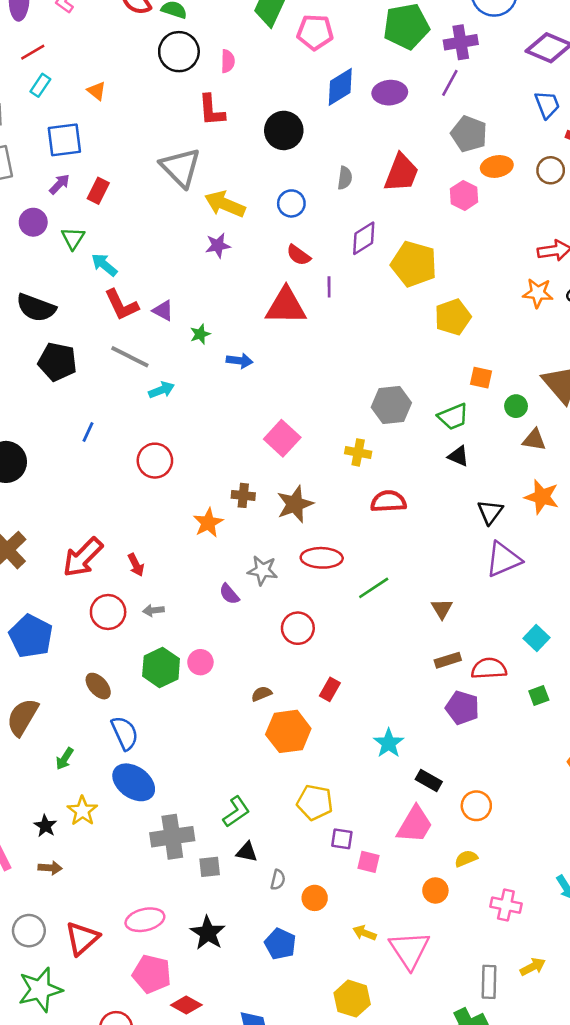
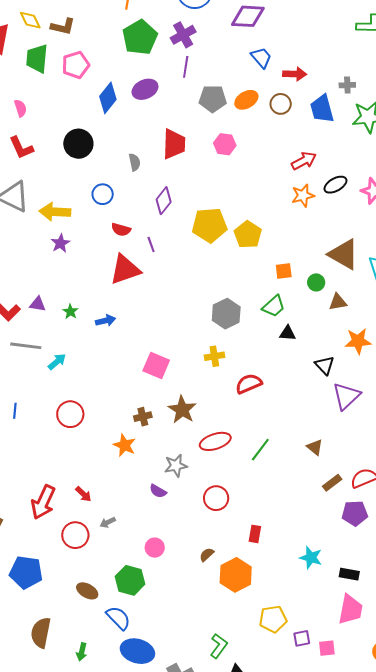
orange ellipse: (497, 166) -> (246, 100), moved
yellow pentagon: (414, 264) -> (210, 225), moved
green hexagon: (161, 667) -> (130, 580), moved

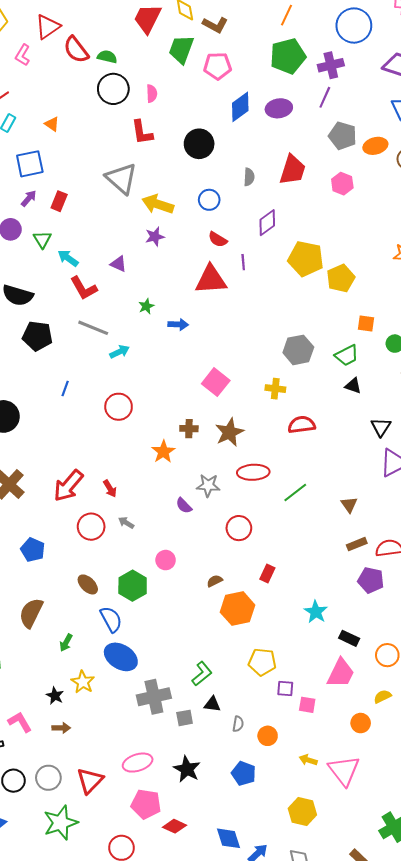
purple triangle: (38, 304) -> (119, 264), moved
gray arrow: (108, 522) -> (126, 523), turned 42
blue pentagon: (26, 572) -> (33, 550), size x0.7

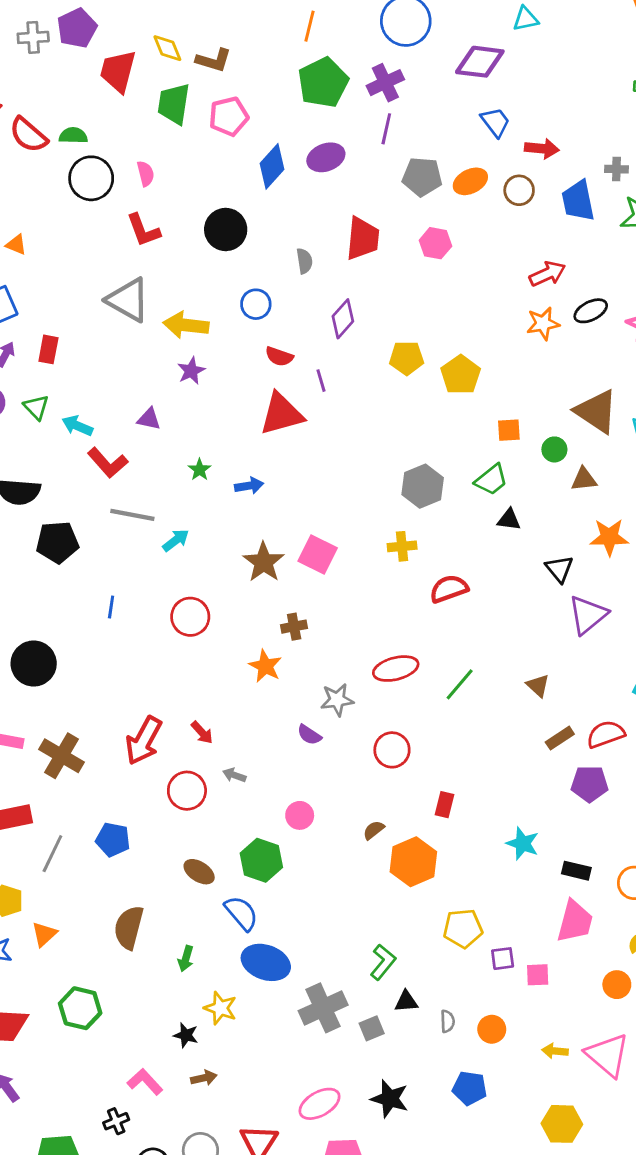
yellow pentagon: (306, 259) -> (407, 358), size x0.7
brown star: (229, 432) -> (264, 562), moved

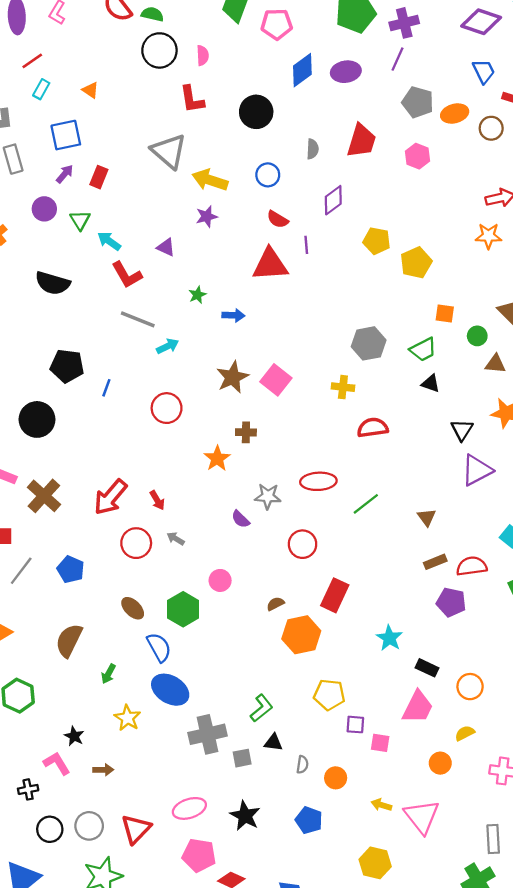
black pentagon: (57, 542) -> (67, 366), moved
red rectangle: (444, 805) -> (335, 595), size x1.6
black star: (186, 1035) -> (74, 736), moved

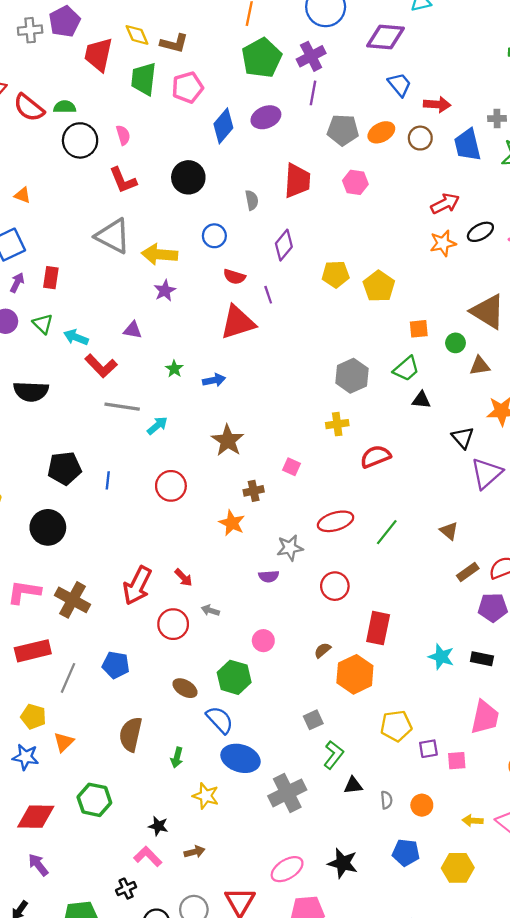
pink square: (276, 380) -> (292, 467), moved, size x0.6
purple semicircle: (240, 519) -> (269, 576), turned -36
black rectangle: (427, 668) -> (482, 659), moved
gray square: (242, 758) -> (313, 720), moved
yellow hexagon: (375, 863) -> (458, 868), moved

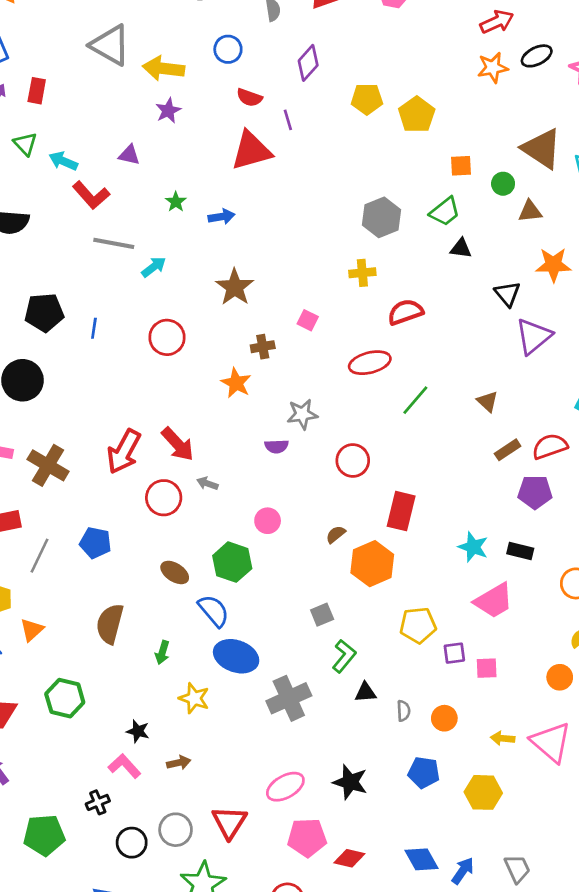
red ellipse: (336, 521) -> (370, 363), moved
red arrow: (183, 578) -> (178, 444), size x1.6
pink trapezoid: (485, 717) -> (494, 601), moved, turned 45

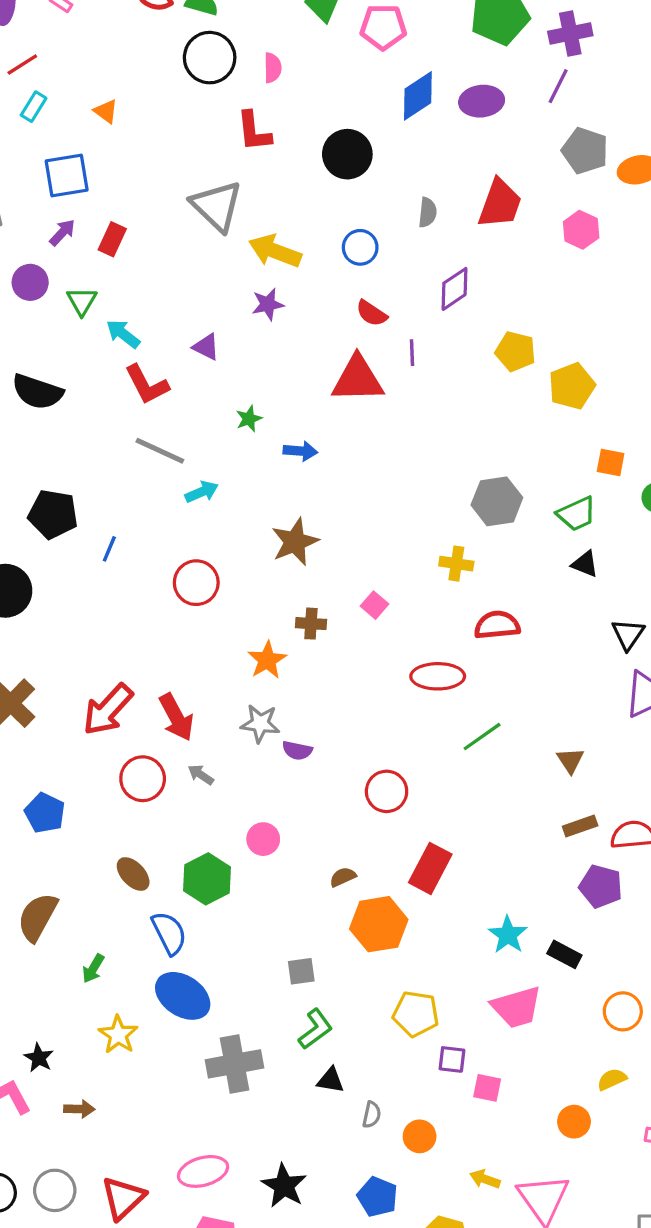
gray star: (302, 414) -> (260, 723), moved

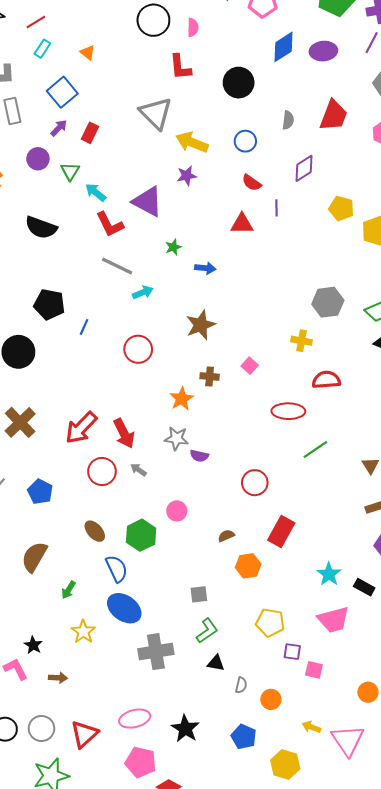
blue square: (67, 175) -> (62, 92), turned -32
purple triangle: (206, 347) -> (147, 202), size x1.8
red triangle: (358, 379) -> (242, 224), size x0.7
orange hexagon: (379, 924) -> (248, 566), size x0.7

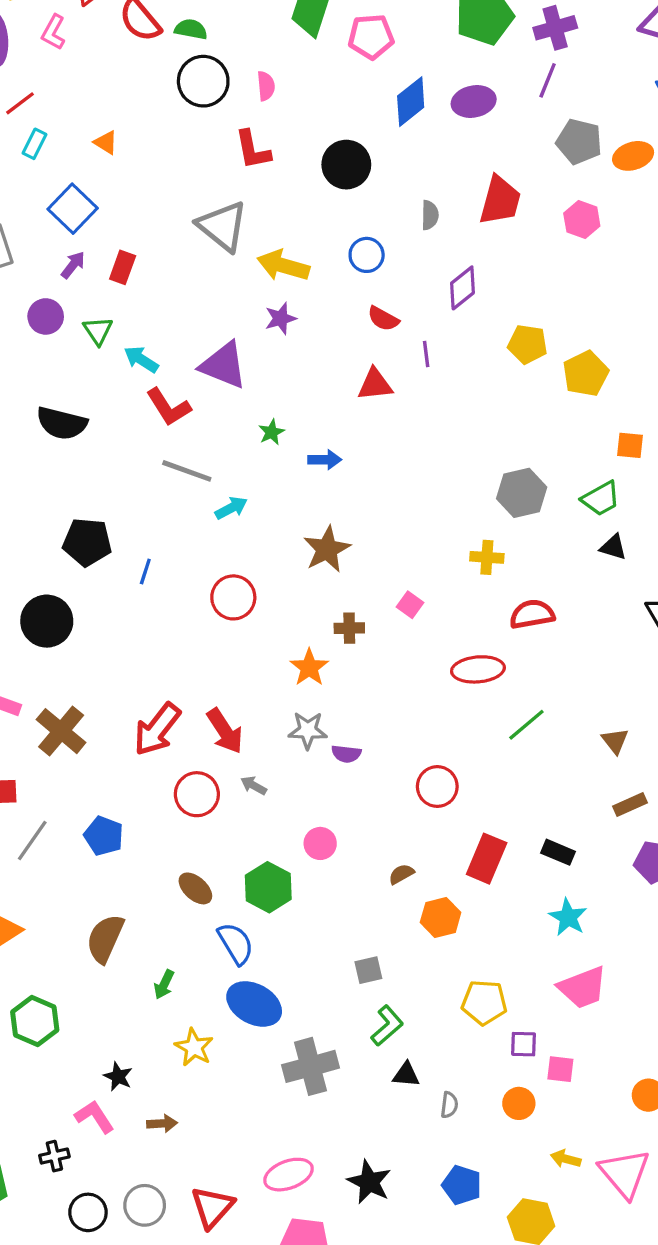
black rectangle: (364, 587) -> (558, 852), moved
orange circle: (271, 699) -> (519, 1103), moved

